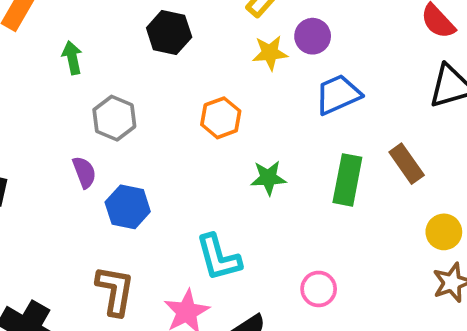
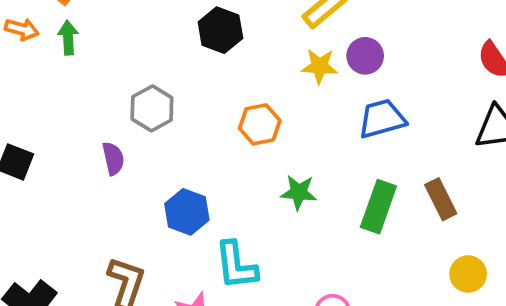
green arrow: (72, 58) -> (68, 38), moved
blue hexagon: (128, 207) -> (187, 212), moved

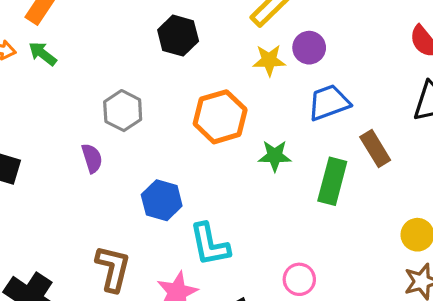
green arrow: (68, 38) -> (43, 54), turned -44
orange hexagon: (260, 124) -> (220, 117), size x1.4
green star: (299, 192) -> (275, 156), moved
brown rectangle: (441, 199) -> (375, 148), moved

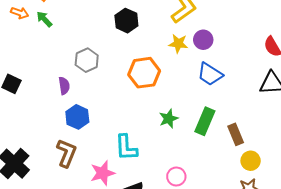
blue trapezoid: (329, 103) -> (210, 74), turned -136
brown rectangle: (375, 148) -> (236, 134), moved
green star: (275, 156) -> (169, 119), moved, turned -30
blue hexagon: (162, 200) -> (77, 117), moved

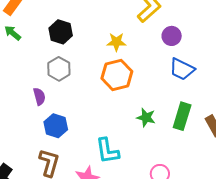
black hexagon: (126, 21) -> (61, 32), moved
yellow star: (178, 44) -> (116, 42), moved
green star: (169, 119) -> (146, 117), turned -30

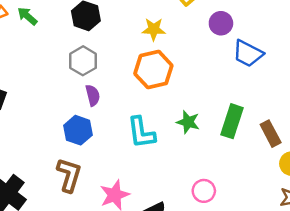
blue trapezoid: (182, 69) -> (248, 53), moved
purple semicircle: (39, 96) -> (93, 95), moved
cyan L-shape: (107, 151) -> (141, 133), moved

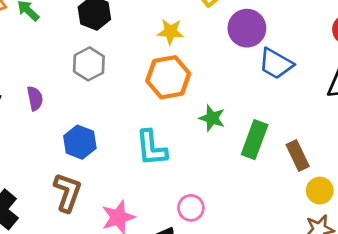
purple circle: (221, 23) -> (247, 28), size x1.4
purple semicircle: (93, 95) -> (35, 98), moved
green star: (188, 122) -> (212, 118), moved
pink circle: (204, 191) -> (191, 208), moved

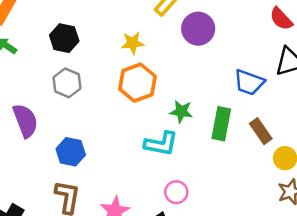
blue trapezoid: (276, 64) -> (249, 82), moved
purple semicircle: (35, 98) -> (25, 121), size x1.6
cyan L-shape: (151, 148) -> (161, 144), moved, turned -64

